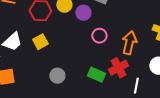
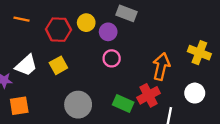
pink circle: (99, 36) -> (112, 58), moved
gray circle: (57, 76) -> (78, 105), size x1.5

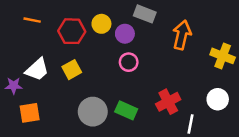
orange arrow: (161, 66) -> (182, 35), moved
green rectangle: (123, 103) -> (126, 110), moved

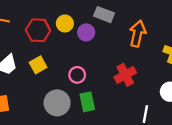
pink circle: (129, 62) -> (77, 75), moved
red cross: (168, 102) -> (125, 75), moved
green rectangle: (126, 110) -> (87, 102), turned 54

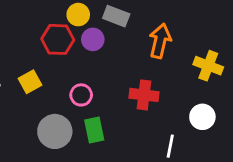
yellow circle: (65, 23) -> (78, 15), moved
red hexagon: (38, 30) -> (58, 39), moved
red cross: (125, 75) -> (144, 95), turned 35

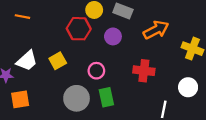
purple circle: (93, 39) -> (113, 36), moved
orange arrow: (160, 41) -> (156, 30), turned 50

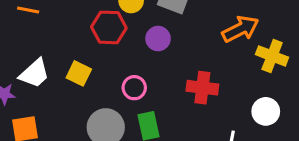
orange arrow: (156, 30) -> (240, 29), moved
yellow square: (58, 61) -> (79, 73), turned -35

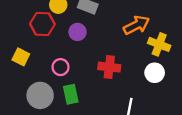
white circle: (266, 111) -> (155, 73), moved

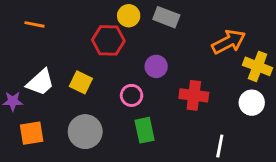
purple circle: (78, 32) -> (156, 66), moved
gray circle: (40, 95) -> (85, 132), moved

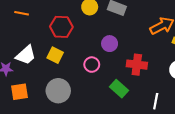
red hexagon: (108, 40) -> (61, 27), moved
green rectangle: (145, 130) -> (119, 89), moved, turned -36

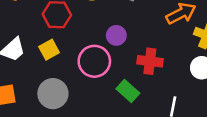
yellow square: (55, 55) -> (49, 50), turned 35
pink circle: (92, 65) -> (94, 61), size x1.6

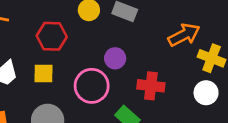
yellow square: (49, 50) -> (43, 73), turned 30

